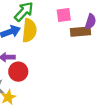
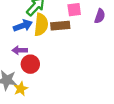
brown rectangle: (80, 32) -> (60, 26), moved

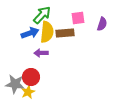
purple arrow: (20, 50) -> (41, 53), moved
red circle: (30, 64) -> (31, 77), moved

